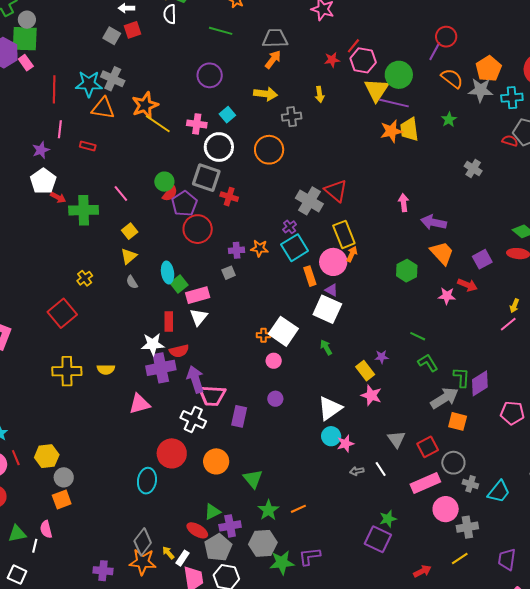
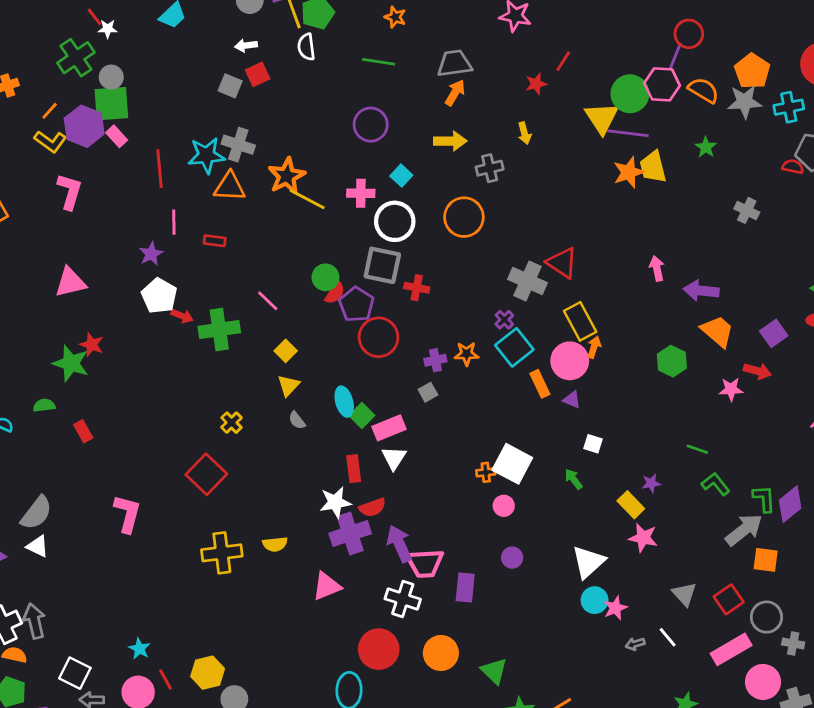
pink hexagon: (363, 60) -> (662, 84), moved
white square: (327, 309) -> (593, 444), moved, size x0.5

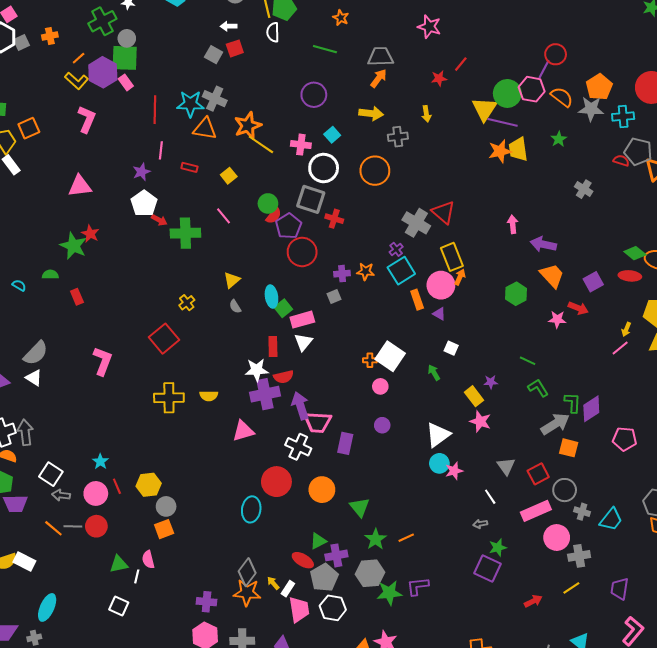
yellow square: (286, 351) -> (229, 176), moved
gray arrow: (635, 644) -> (480, 524), moved

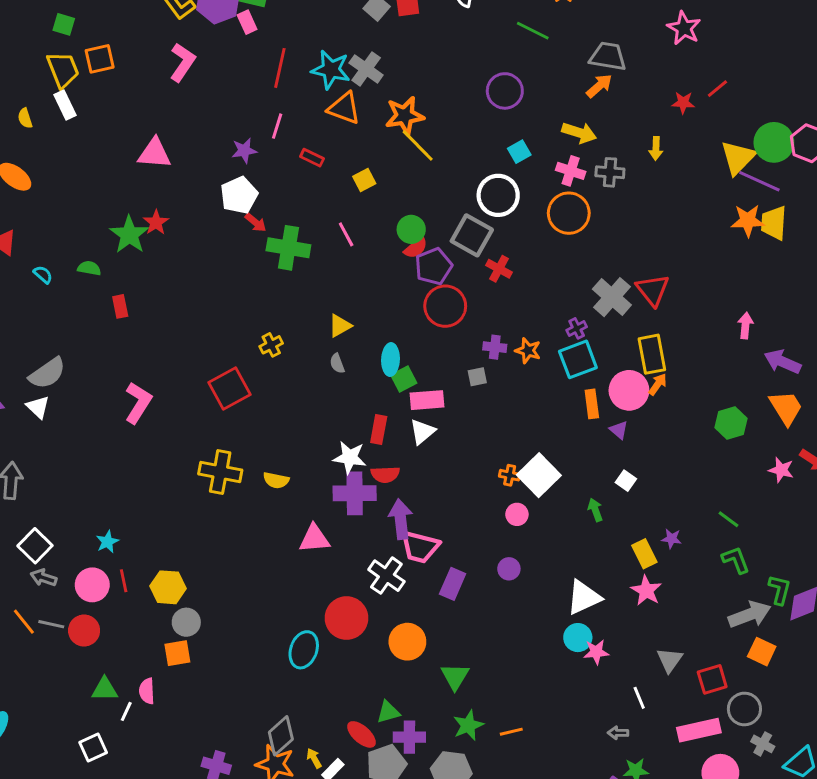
pink cross: (301, 145) -> (571, 171), moved
white square: (119, 606) -> (93, 748), turned 30

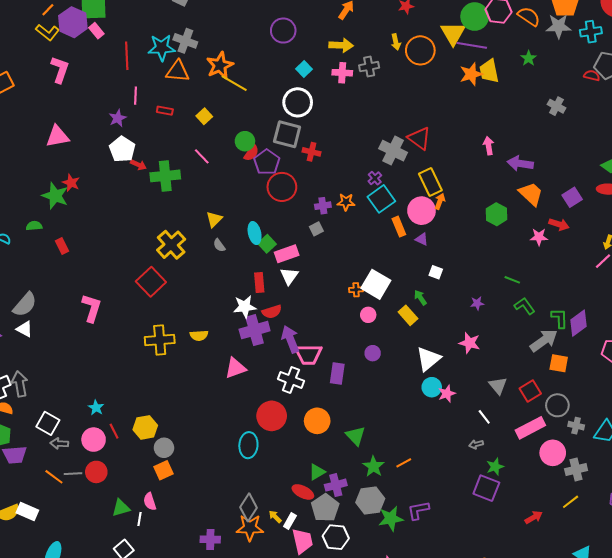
orange circle: (569, 213) -> (420, 50), moved
yellow cross: (271, 345) -> (171, 245), size x1.8
yellow rectangle: (644, 554) -> (408, 315), moved

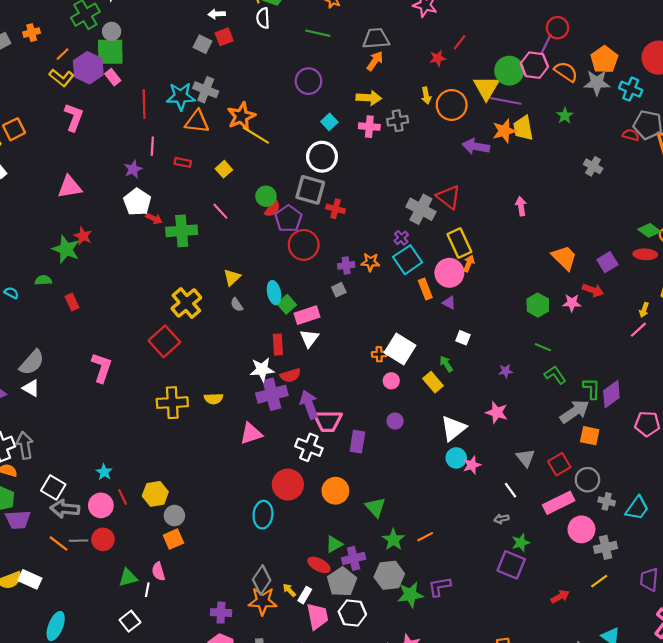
cyan cross: (591, 32) -> (631, 89), turned 30
purple arrow: (520, 163) -> (476, 146), moved
green hexagon: (496, 214) -> (538, 305), moved
gray arrow: (59, 444) -> (65, 509), size x1.5

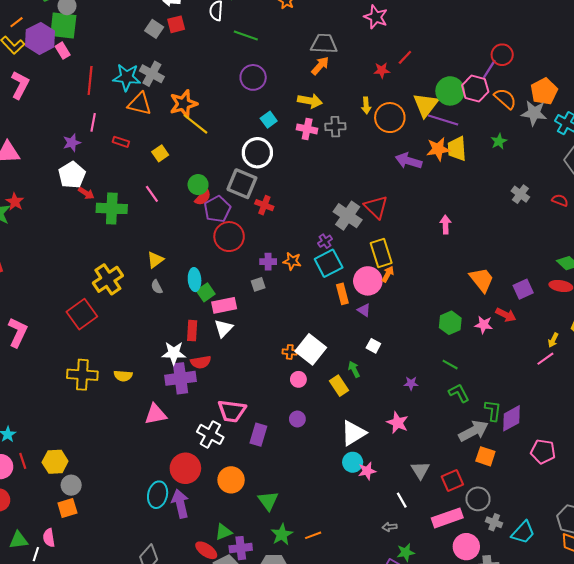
green line: (318, 33) -> (246, 35), moved
red semicircle: (631, 135) -> (560, 200), moved
purple arrow: (309, 405) -> (180, 504), moved

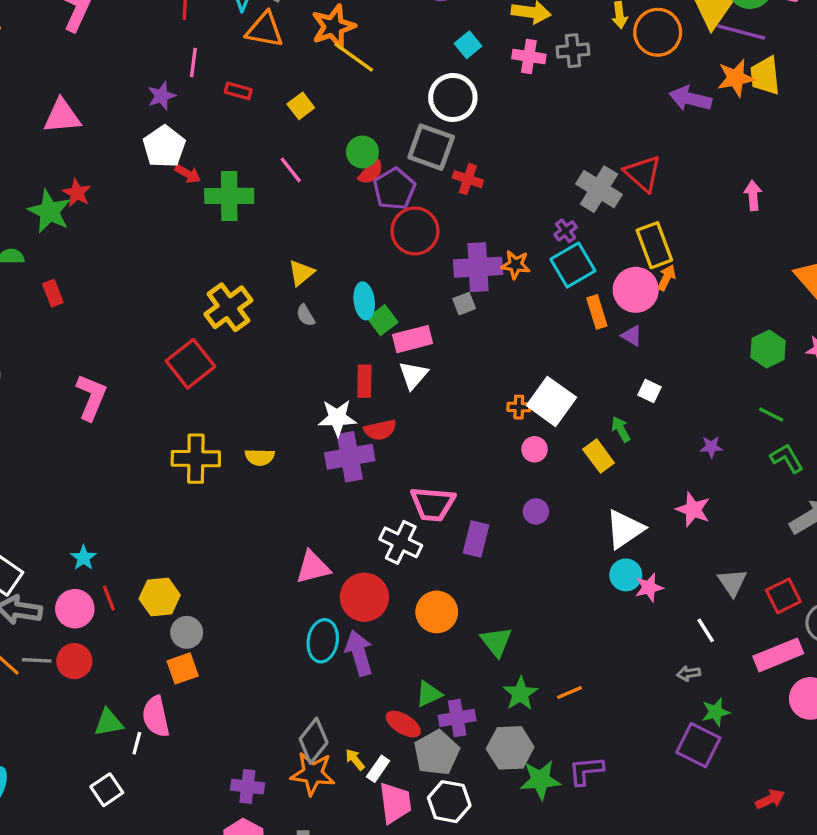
purple cross: (268, 262) -> (478, 267), size x1.8
pink triangle: (155, 414) -> (313, 567), moved
pink semicircle: (49, 538) -> (156, 717), size x1.4

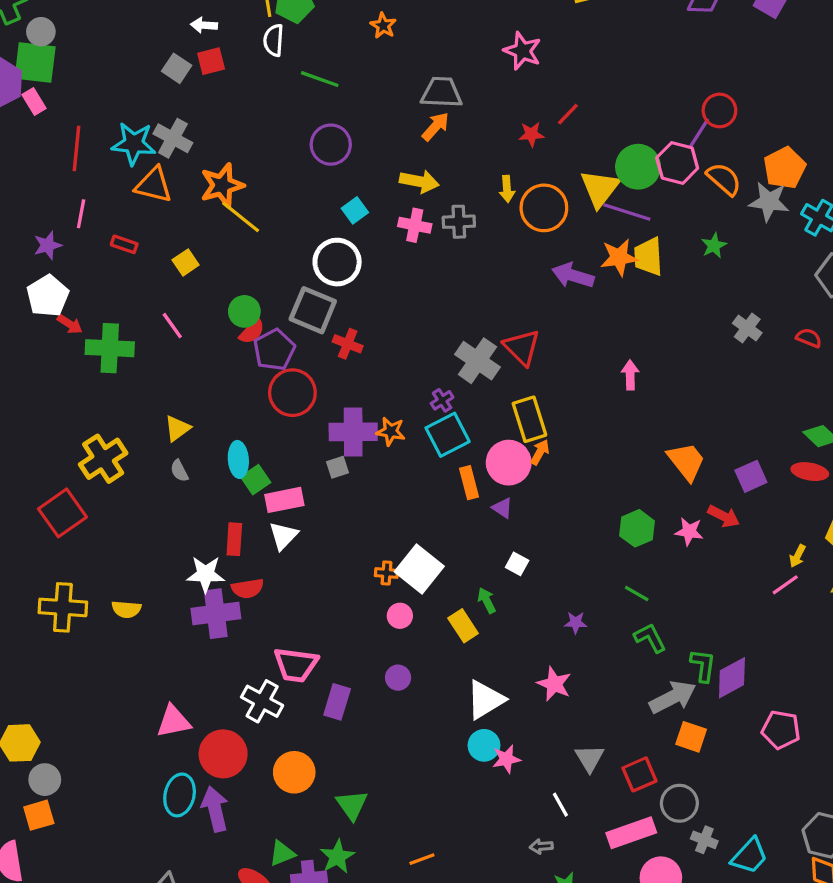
green star: (520, 694) -> (337, 857), moved

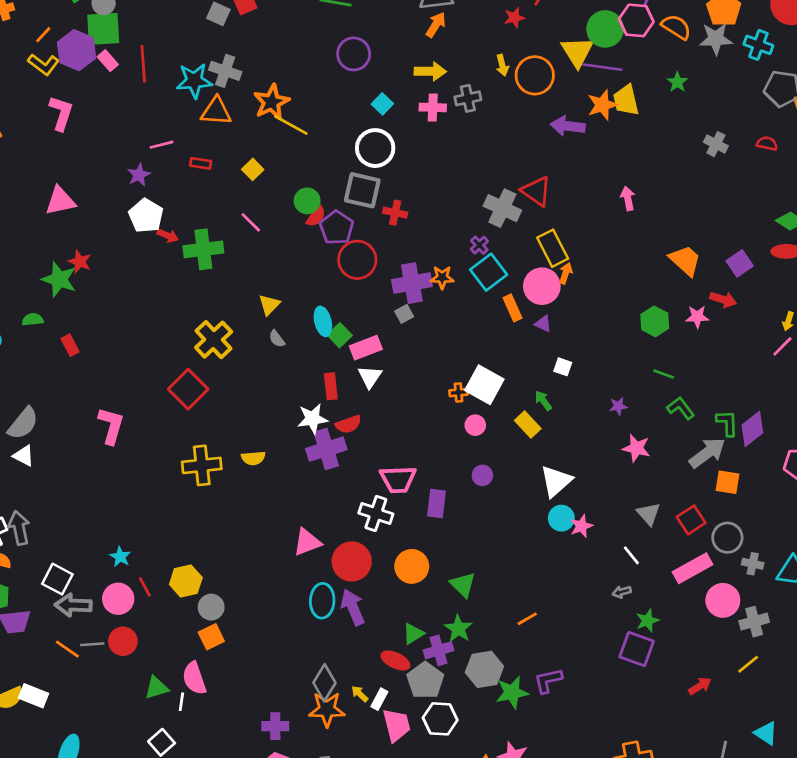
red line: (77, 148) -> (143, 64), moved
pink line: (81, 214) -> (161, 145), turned 75
pink star: (554, 684) -> (636, 448), moved

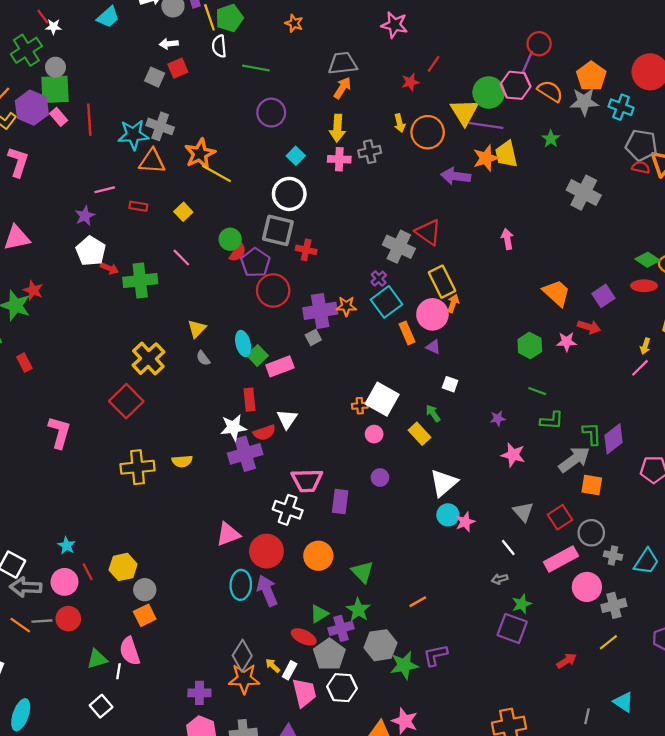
yellow arrow: (430, 71) -> (337, 128), turned 92
red semicircle: (767, 143) -> (641, 167), moved
gray cross: (716, 144) -> (584, 193), size x1.6
white triangle: (370, 377) -> (287, 419), moved
green L-shape: (681, 408) -> (552, 421), turned 130

